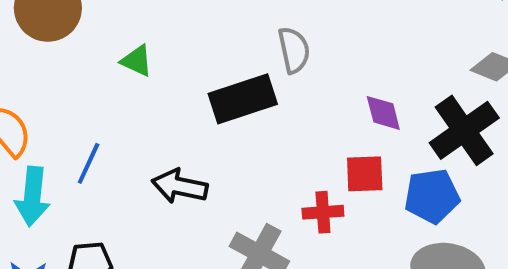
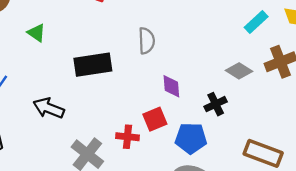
gray semicircle: (294, 50) -> (147, 41), moved
black cross: (464, 130) -> (216, 104), size x0.6
red square: (365, 174) -> (155, 119), turned -30

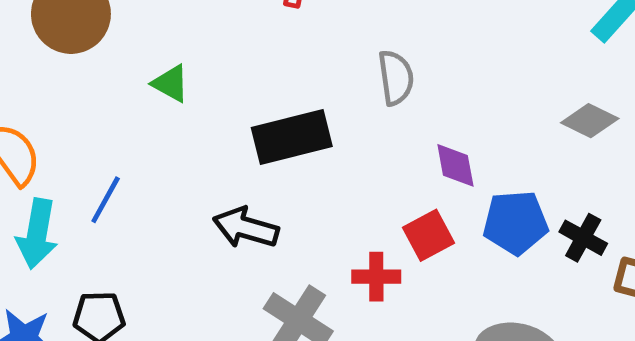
black cross: (216, 104) -> (583, 238), moved, turned -30
black arrow: (49, 108) -> (246, 228), moved
blue pentagon: (191, 138) -> (515, 223), moved

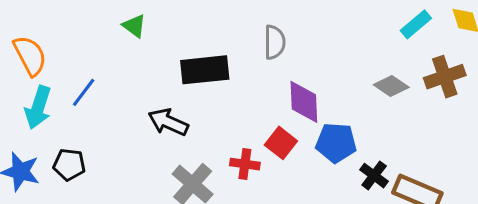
purple diamond: (455, 165) -> (304, 102), size x1.4
red square: (428, 235) -> (281, 143), turned -32
black cross: (583, 238) -> (374, 176), moved

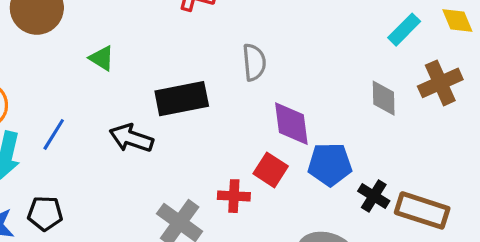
gray diamond: (391, 86) -> (384, 98), turned 60
black arrow: (168, 122) -> (131, 138), moved

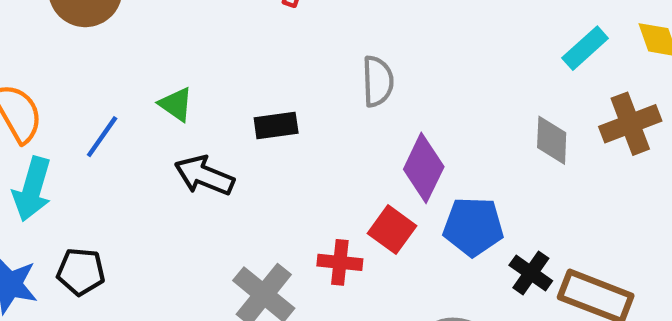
green triangle: (102, 58) -> (176, 104), moved
black rectangle: (182, 99) -> (276, 125), size x0.6
purple diamond: (291, 124) -> (424, 168), turned 30
blue line: (54, 134) -> (102, 137), moved

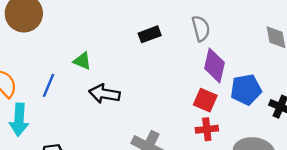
gray semicircle: (378, 81) -> (201, 28), moved
black rectangle: (276, 125) -> (150, 34), moved
red cross: (340, 262) -> (207, 129), moved

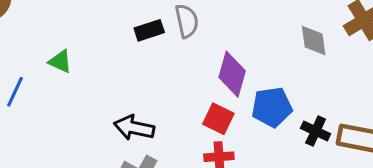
gray semicircle: (201, 28) -> (187, 21), moved
black arrow: (104, 94) -> (134, 128), moved

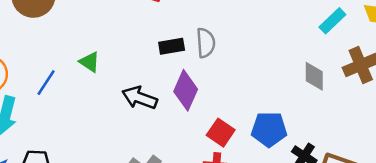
purple diamond: (232, 74) -> (186, 90), moved
black arrow: (134, 128) -> (140, 98), moved

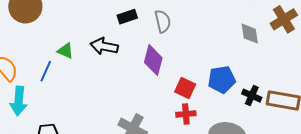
black rectangle: (172, 46) -> (127, 17), moved
green triangle: (90, 62) -> (65, 51), moved
black arrow: (140, 98) -> (104, 46), moved

